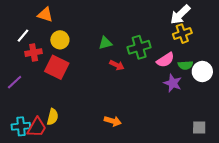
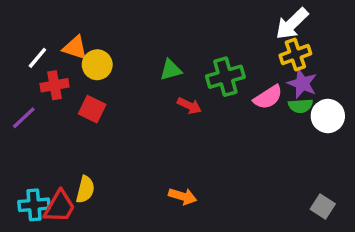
orange triangle: (45, 15) -> (75, 48), moved
red square: (57, 67) -> (92, 109), size x0.7
purple line: (15, 82) -> (24, 118), moved
purple star: (173, 83) -> (302, 84), moved
gray square: (199, 127) -> (323, 207), turned 32

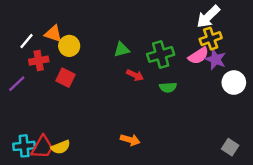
pink semicircle: (268, 97) -> (198, 56), moved
green semicircle: (300, 106) -> (168, 87), moved
yellow semicircle: (85, 189) -> (61, 147), moved, turned 54

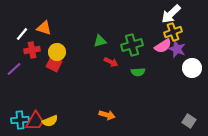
yellow circle: (69, 46) -> (57, 52), moved

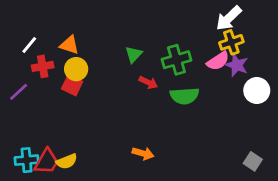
orange triangle: (44, 28) -> (69, 45), moved
green triangle: (100, 41) -> (134, 54), turned -32
green semicircle: (138, 72) -> (185, 96), size x1.5

